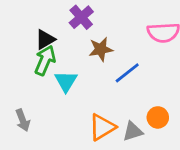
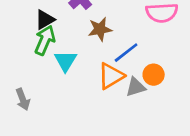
orange circle: (158, 117) -> (154, 75), moved
orange triangle: (102, 127) -> (111, 76), moved
gray triangle: (133, 131) -> (136, 87), moved

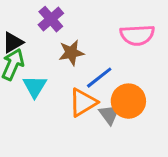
orange circle: (154, 75) -> (128, 101), size x1.5
gray triangle: (136, 87) -> (109, 114), turned -50

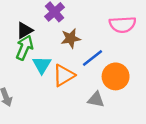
orange triangle: (83, 103) -> (64, 75), moved
gray triangle: (109, 114) -> (96, 100), moved, turned -42

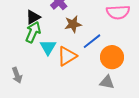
gray triangle: (96, 100) -> (107, 82), moved

